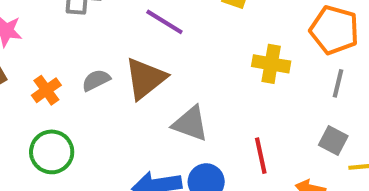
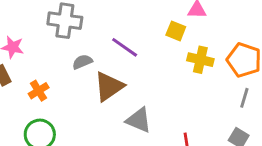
yellow cross: (271, 64) -> (200, 60), moved
gray semicircle: (96, 80) -> (82, 62), moved

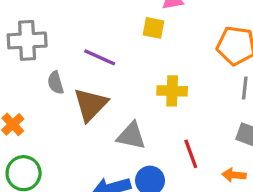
yellow cross: (200, 60) -> (172, 91), moved
gray semicircle: (82, 62) -> (56, 83), turned -72

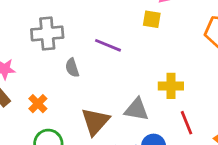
yellow cross: (172, 91) -> (171, 86), moved
brown triangle: (91, 105) -> (95, 121), moved

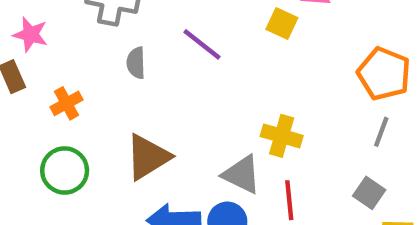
gray triangle: (137, 109) -> (242, 174), moved

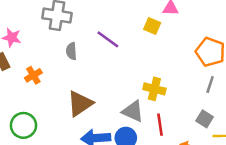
green circle: (65, 171) -> (23, 125), moved

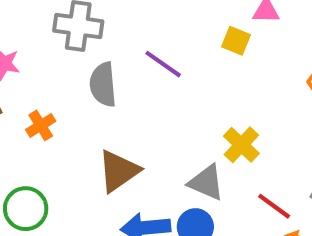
gray semicircle: (71, 51) -> (103, 84), size x1.5
yellow cross: (154, 89) -> (241, 145), turned 30
red line: (160, 125) -> (274, 206), moved, turned -45

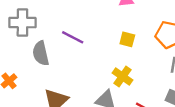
yellow square: (236, 41) -> (127, 39), moved

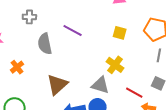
gray cross: (22, 23) -> (29, 17), size x0.6

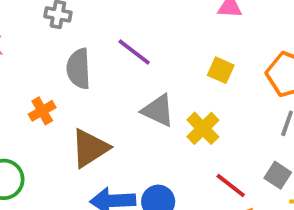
orange cross: (17, 67) -> (42, 111), moved
gray triangle: (100, 85) -> (158, 110), moved

